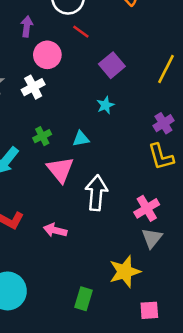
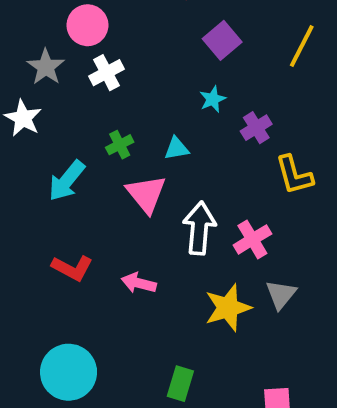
pink circle: (47, 55) -> (87, 25), moved
purple cross: (163, 123) -> (256, 128), moved
pink cross: (147, 208) -> (252, 239), moved
yellow star: (125, 272) -> (228, 308), moved

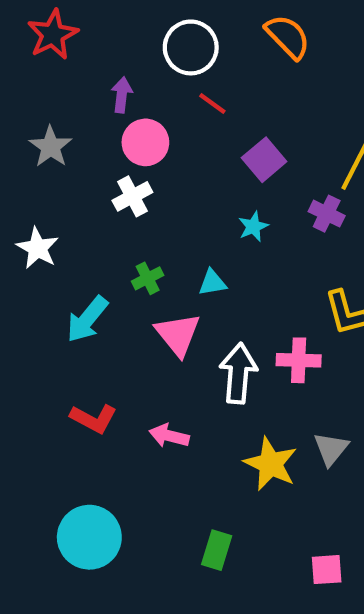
pink circle: (87, 25) -> (145, 142), moved
gray star: (46, 67) -> (51, 147), moved
purple cross: (256, 128) -> (327, 214), moved, turned -32
pink cross: (252, 239) -> (299, 360), moved, turned 33
yellow star: (228, 308) -> (271, 464), turned -30

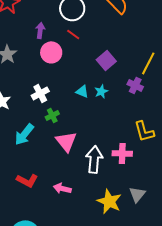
red line: (212, 104) -> (73, 34), moved
white cross: (132, 196) -> (40, 93), moved
cyan triangle: (212, 283) -> (82, 91), moved, turned 32

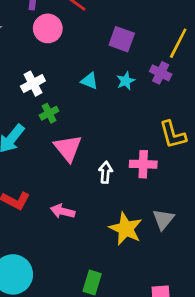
purple square: (106, 60) -> (122, 39), turned -30
cyan star: (101, 91) -> (126, 81), moved
white arrow: (94, 159) -> (106, 172), size x0.6

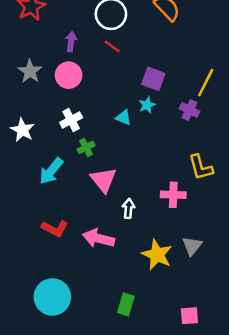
pink circle: (48, 28) -> (69, 75), moved
cyan star: (126, 81) -> (147, 105), moved
white arrow: (106, 172) -> (128, 208), moved
pink arrow: (63, 211) -> (98, 238), size x1.4

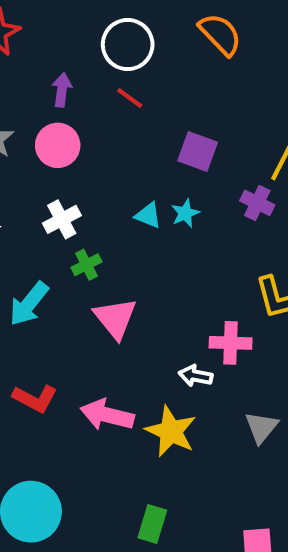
cyan star: (147, 105) -> (185, 213), moved
white arrow: (128, 208) -> (196, 376), moved, turned -84
yellow star: (157, 255) -> (171, 431), moved

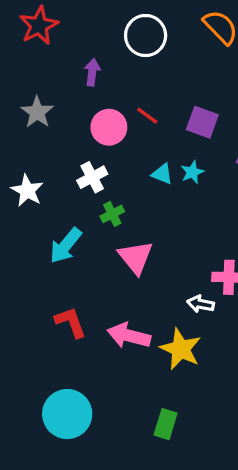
red line: (130, 98) -> (147, 116), moved
pink circle: (58, 145) -> (109, 127), moved
red L-shape: (35, 398) -> (71, 322), turned -138

